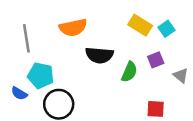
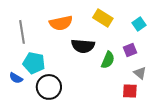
yellow rectangle: (140, 25) -> (103, 18), moved
gray triangle: (181, 75) -> (140, 73), moved

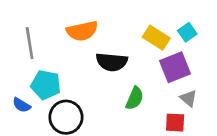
yellow rectangle: (103, 18) -> (156, 38), moved
purple square: (130, 50) -> (175, 67), size x1.6
green semicircle: (108, 60) -> (135, 98), moved

